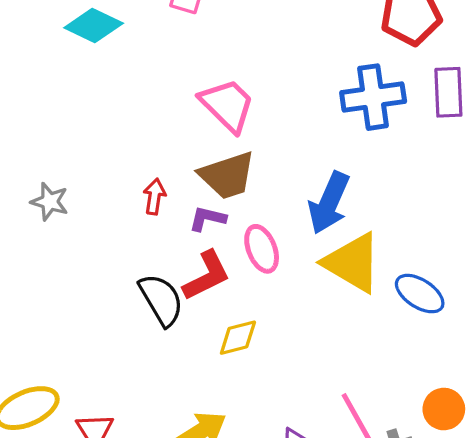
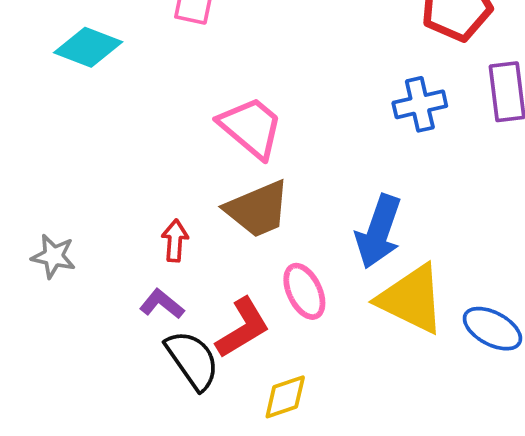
blue cross: (373, 97) -> (420, 104), size x0.7
purple L-shape: (207, 219) -> (162, 304), moved, turned 30

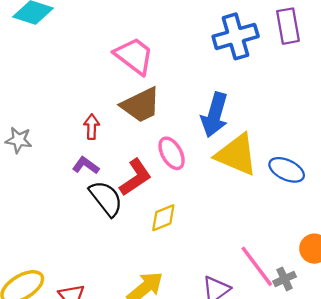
blue cross: (420, 104) -> (236, 36), size x1.4

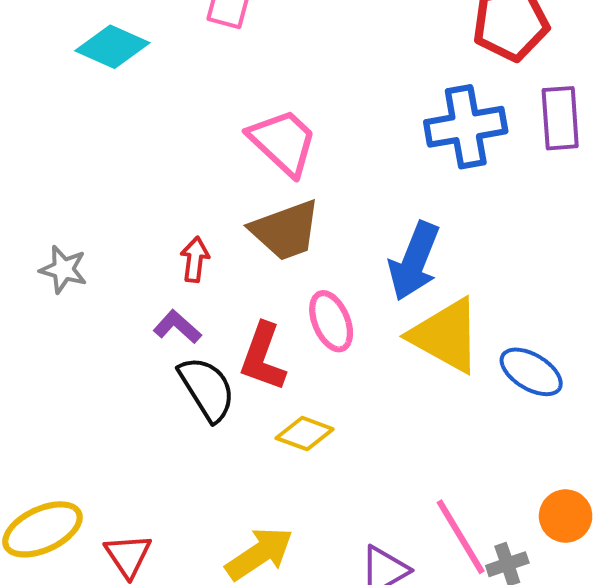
red L-shape: (135, 177) -> (263, 357), turned 138
yellow diamond: (163, 218) -> (305, 434), turned 36

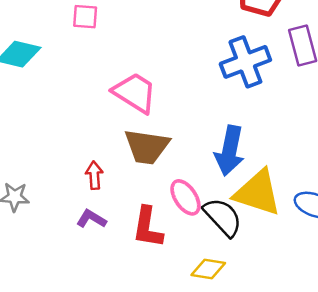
brown trapezoid: (286, 230) -> (147, 147), turned 39
black semicircle: (207, 389) -> (223, 217), moved
yellow diamond: (305, 434) -> (208, 269), moved

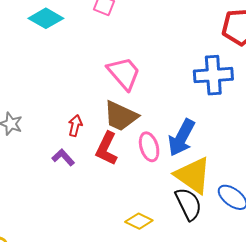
pink ellipse: (185, 197) -> (149, 147), moved
black semicircle: (223, 217) -> (188, 204), moved
red L-shape: (148, 227) -> (107, 149), moved

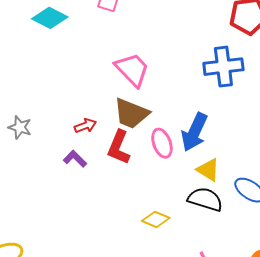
red arrow: (75, 126) -> (85, 126), turned 60
yellow triangle: (193, 175) -> (208, 170), size x0.6
black semicircle: (188, 204) -> (205, 199), turned -44

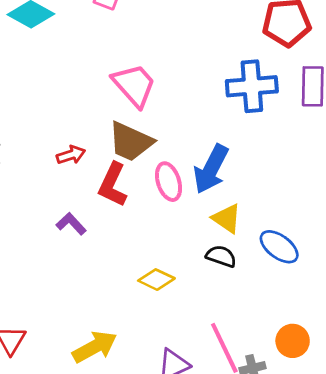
purple L-shape: (75, 159) -> (71, 224), moved
black semicircle: (205, 199) -> (221, 256), size x0.7

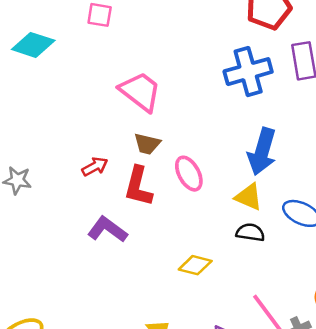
brown trapezoid: (131, 142) -> (147, 144), size x0.6
blue arrow: (211, 169) -> (262, 152), moved
purple L-shape: (71, 224) -> (107, 229), size x1.4

